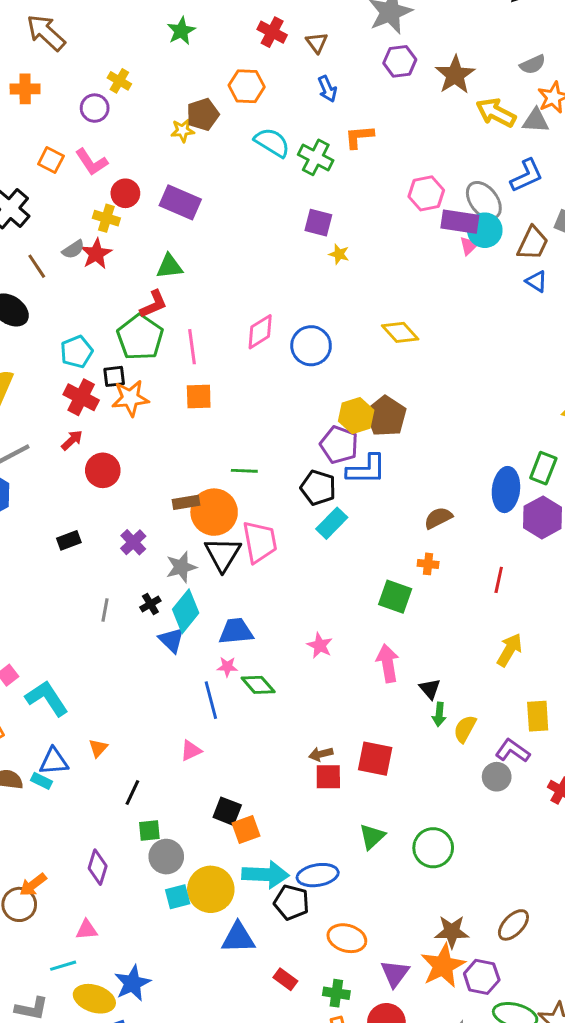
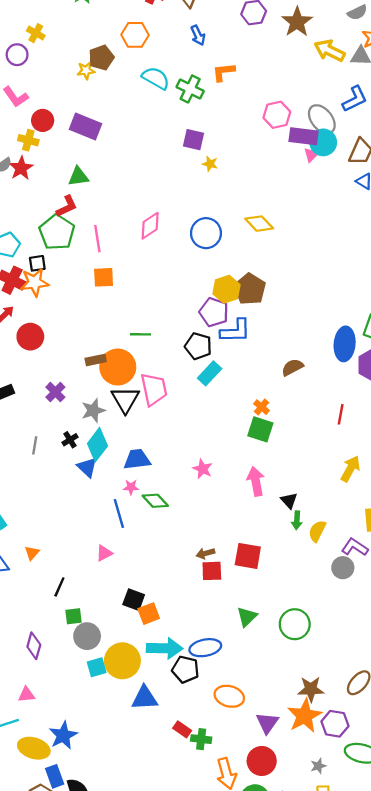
blue circle: (311, 346) -> (206, 233), moved
orange star: (130, 398) -> (35, 282), moved
orange cross: (428, 564) -> (261, 407), moved, turned 35
green cross: (336, 993) -> (201, 739), moved

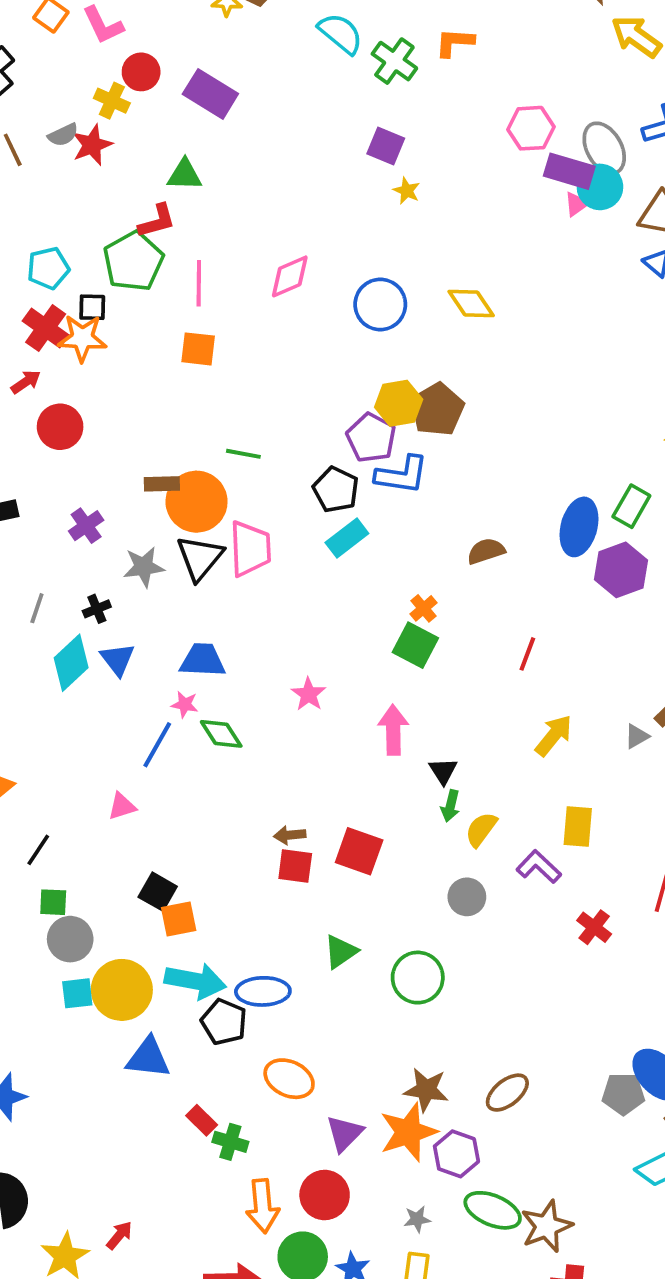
red line: (341, 414) -> (527, 654), moved
cyan diamond: (97, 445) -> (71, 663), moved
blue line: (119, 514) -> (157, 745), turned 36
gray circle: (343, 568) -> (467, 897), moved

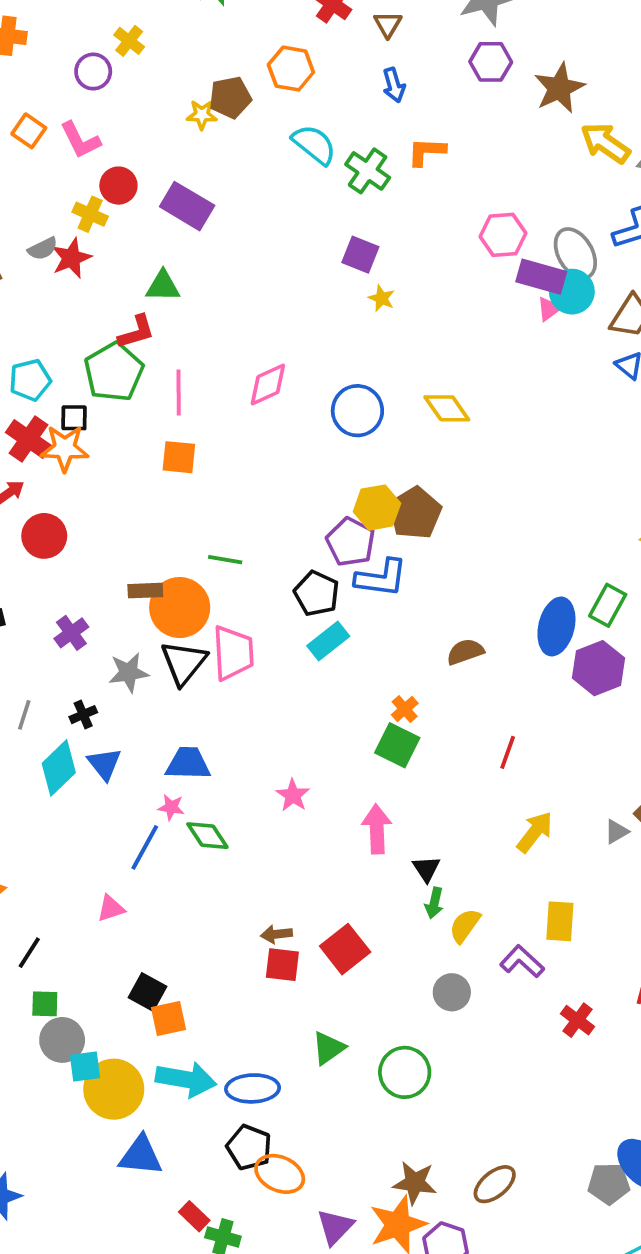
red square: (359, 851) -> (345, 949), turned 33
cyan square: (77, 993) -> (85, 1066), moved
black pentagon: (224, 1022) -> (249, 1147), moved

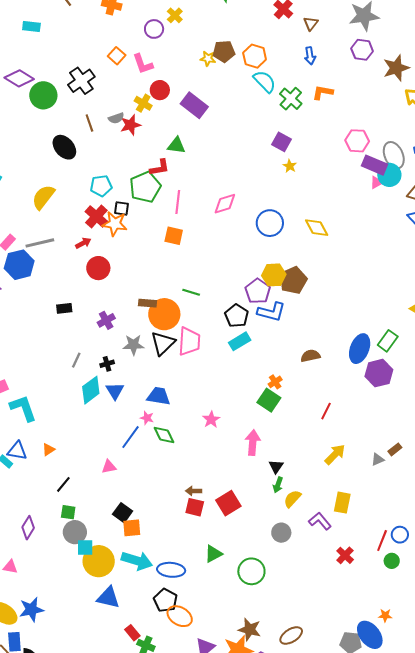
orange hexagon: (291, 69) -> (255, 56), moved

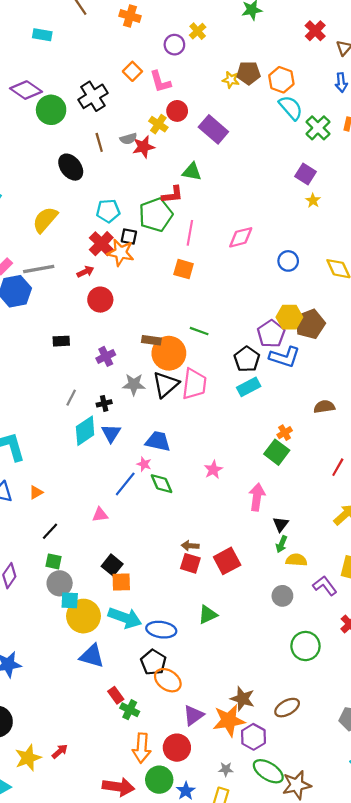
blue circle: (270, 223) -> (288, 261), size x0.7
yellow semicircle: (292, 499) -> (296, 560), turned 48
green circle: (251, 571) -> (305, 646), moved

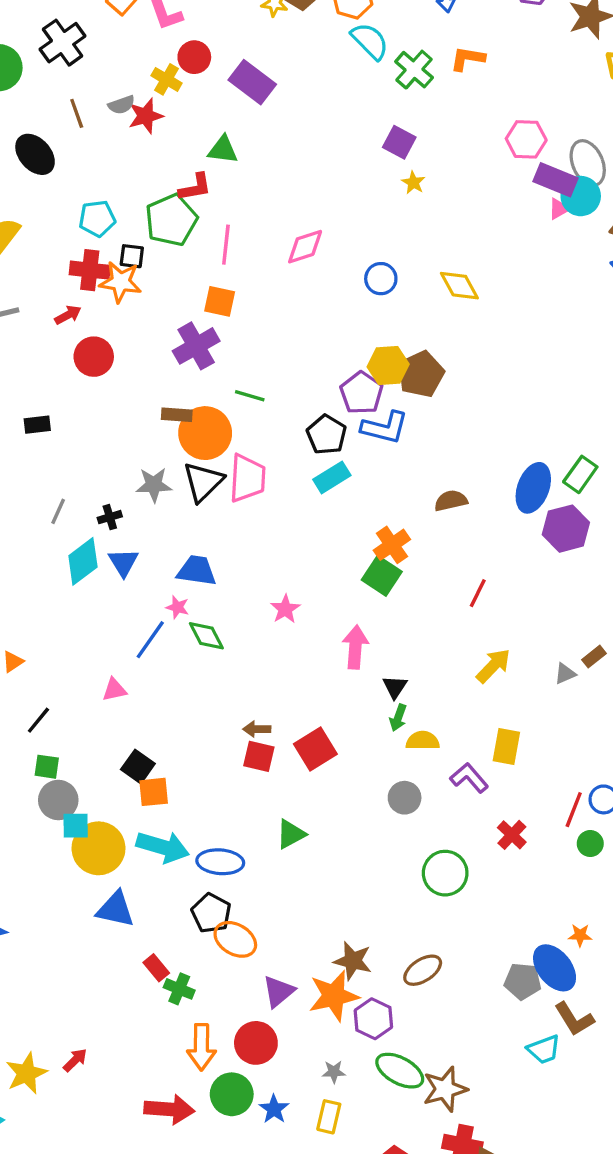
red cross: (101, 244) -> (90, 270), turned -35
purple cross: (106, 356) -> (196, 346), moved, size x1.5
orange cross: (285, 433) -> (392, 545), size x1.5

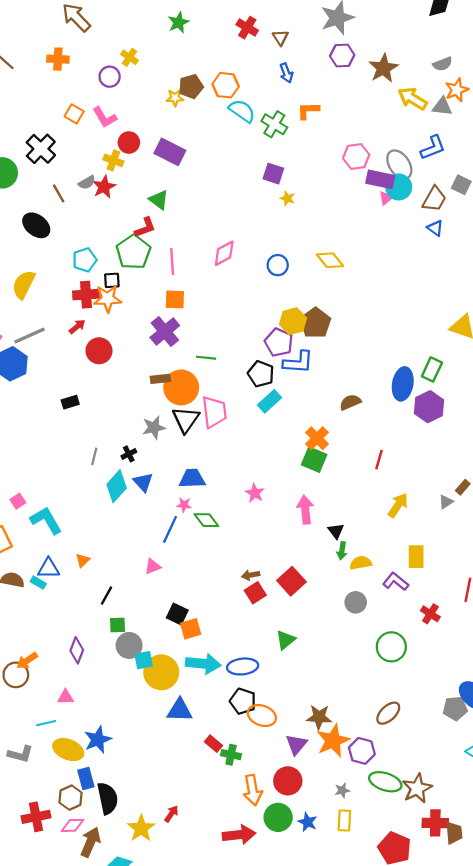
green triangle: (223, 150) -> (159, 200), turned 40
red square: (259, 756) -> (255, 593), turned -35
brown star: (353, 961) -> (319, 717), moved

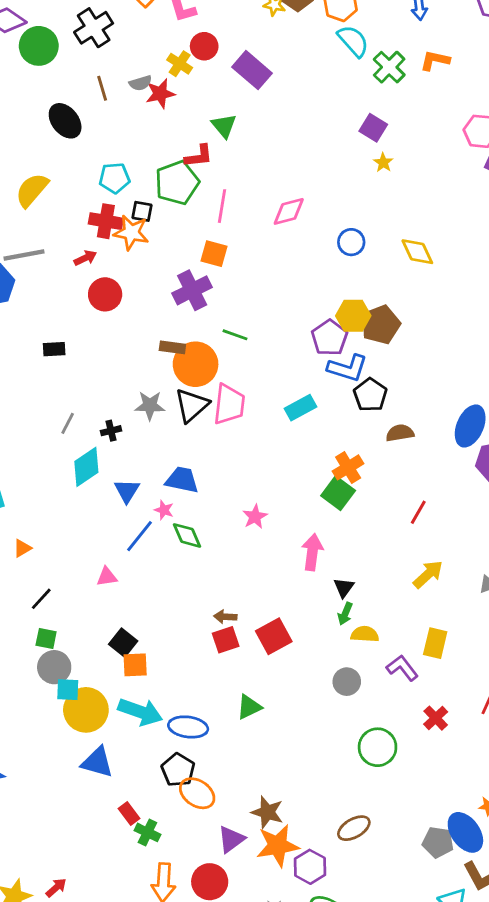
black pentagon: (261, 374) -> (370, 395), moved
blue triangle: (143, 482) -> (127, 491), moved

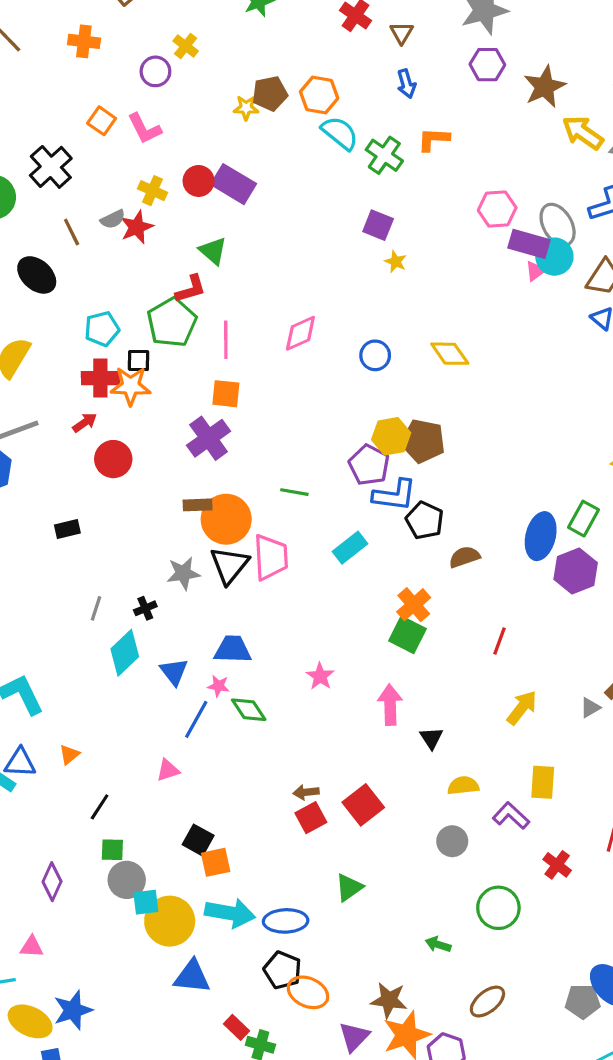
red circle: (204, 46) -> (199, 181), moved
brown pentagon: (381, 325) -> (423, 441), turned -30
green line: (235, 335) -> (294, 492), moved
green arrow: (345, 614) -> (438, 944), moved, turned 95

